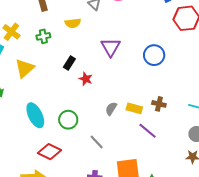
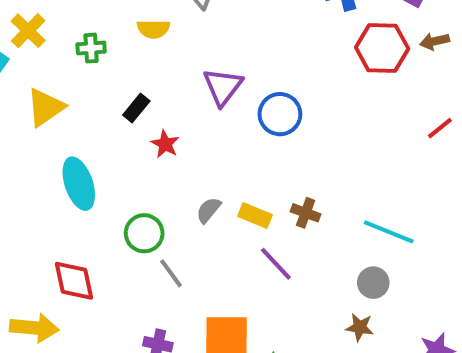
blue circle: (154, 55) -> (280, 114), moved
cyan ellipse: (35, 115) -> (79, 184), moved
green circle: (68, 120) -> (144, 233), moved
red diamond: (49, 152) -> (74, 281), turned 45

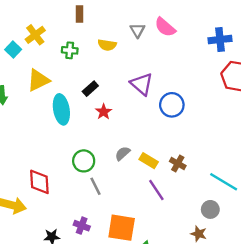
purple triangle: (223, 87) -> (142, 84), turned -35
cyan ellipse: (79, 184) -> (61, 109), moved

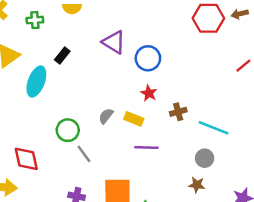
cyan ellipse: (61, 109) -> (36, 82), turned 40
red star: (104, 112) -> (149, 93), moved
brown cross: (178, 164) -> (178, 112), moved, turned -35
purple line: (156, 190) -> (146, 148), turned -45

